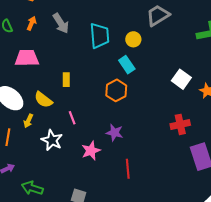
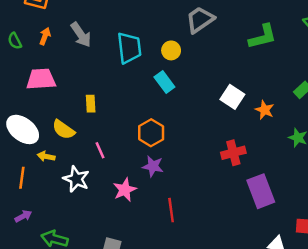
orange hexagon: (116, 90) -> (151, 133), moved
yellow arrow: (28, 121) -> (46, 156), turned 80

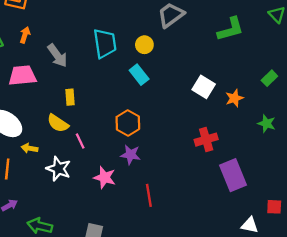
gray arrow: (81, 35) -> (57, 56), moved
orange star: (265, 110) -> (234, 98), turned 30
yellow semicircle: (63, 130) -> (58, 123), moved
pink star: (125, 190) -> (105, 177), turned -30

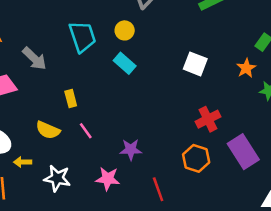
yellow rectangle: (70, 97) -> (71, 98), moved
orange star: (234, 98) -> (246, 68), moved
orange hexagon: (128, 123) -> (196, 158), moved
pink line: (80, 141) -> (86, 131), moved

